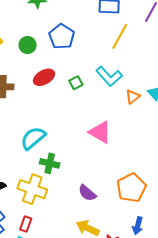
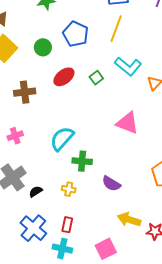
yellow line: (120, 36) -> (116, 29), moved
yellow cross: (32, 189) -> (69, 189), size x0.5
purple semicircle: (87, 193) -> (111, 184), moved

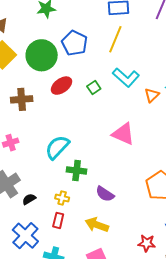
green circle: (43, 47) -> (42, 55), size x1.8
yellow arrow: (129, 220) -> (97, 225), moved
red rectangle: (67, 225) -> (58, 220), moved

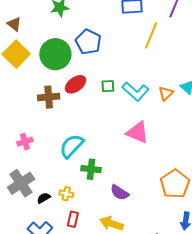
yellow line: (115, 39) -> (151, 36), moved
cyan L-shape: (126, 77) -> (136, 91), moved
green square: (94, 88) -> (108, 86), turned 32
brown cross: (22, 99) -> (49, 97), moved
yellow cross: (62, 198) -> (66, 194), moved

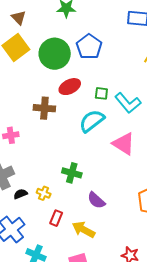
brown cross: (49, 97) -> (44, 108), moved
cyan semicircle: (72, 146) -> (92, 121), moved
red rectangle: (73, 219) -> (56, 218), moved

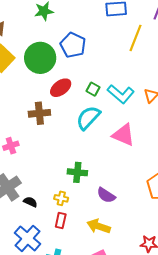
green square: (101, 93) -> (93, 89), turned 32
yellow cross: (44, 193) -> (61, 198), moved
black semicircle: (20, 194) -> (30, 202), turned 56
red rectangle: (56, 218) -> (61, 221), moved

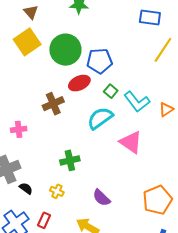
blue pentagon: (73, 45) -> (100, 61), moved, turned 30
brown cross: (39, 113) -> (53, 104), turned -30
green cross: (77, 172) -> (70, 160), moved, turned -30
red rectangle: (61, 221) -> (44, 220), moved

